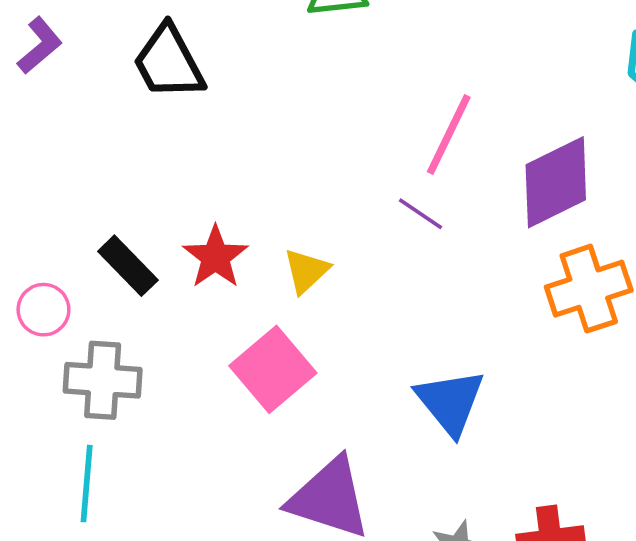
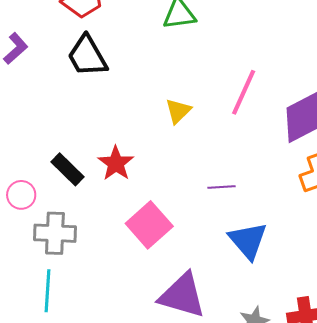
purple line: (420, 214) -> (222, 187), moved, turned -36
yellow triangle: (306, 271) -> (178, 111), moved

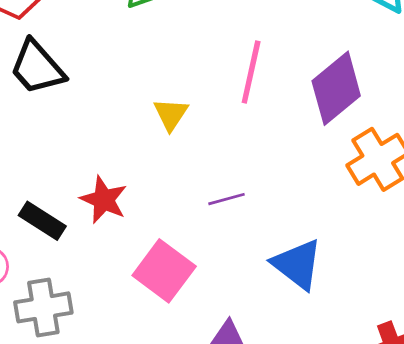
purple line: (222, 187) -> (227, 199), moved

